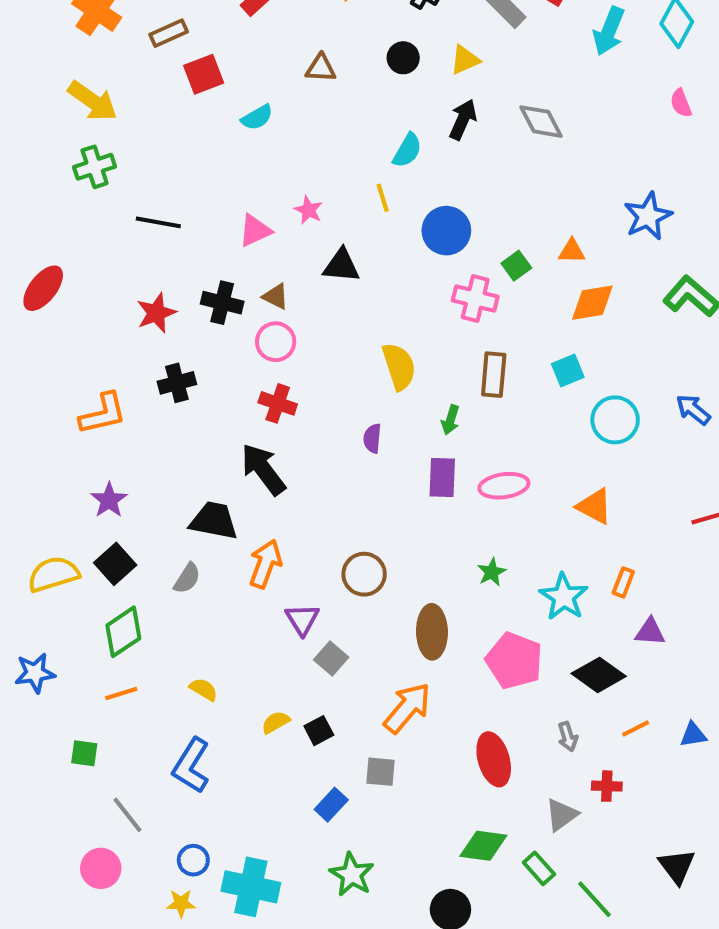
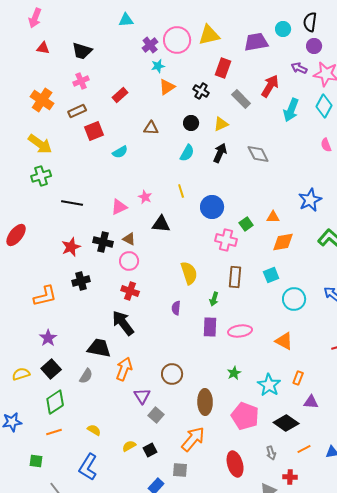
cyan semicircle: (407, 150) -> (187, 153), moved
yellow semicircle: (53, 574) -> (21, 374), size x0.7

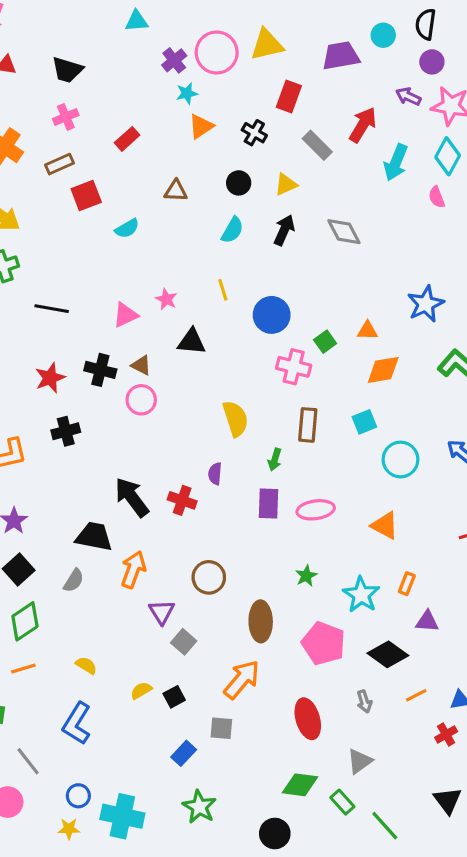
pink semicircle: (326, 145) -> (437, 197), moved
red cross: (130, 291) -> (182, 500), moved
red cross: (290, 477) -> (446, 734), moved, turned -32

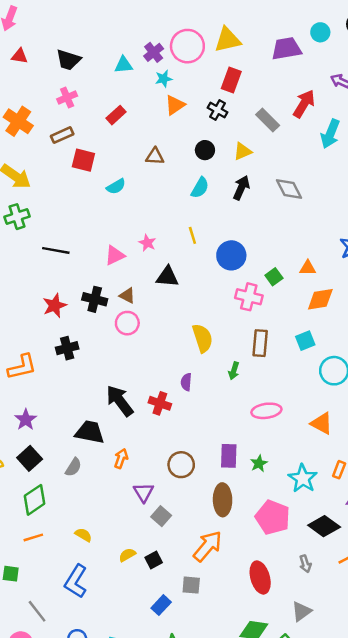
cyan triangle: (136, 21) -> (124, 65), moved
red rectangle: (289, 97) -> (231, 80), moved
red square: (86, 196) -> (83, 160), turned 35
purple rectangle: (268, 504) -> (229, 456), moved
orange arrow: (133, 570) -> (121, 458), size x0.7

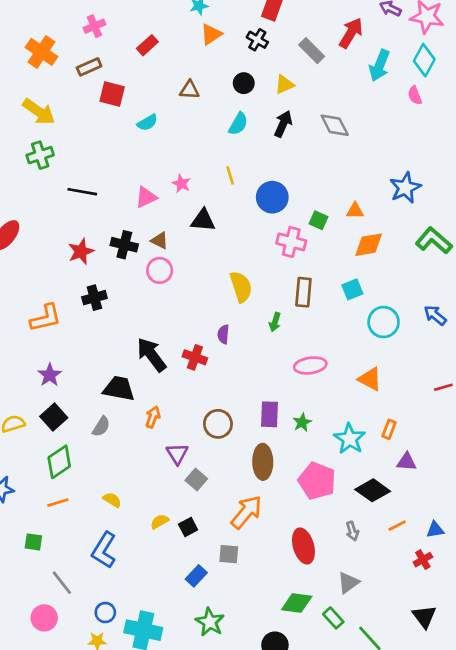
green square: (274, 277) -> (318, 220), turned -30

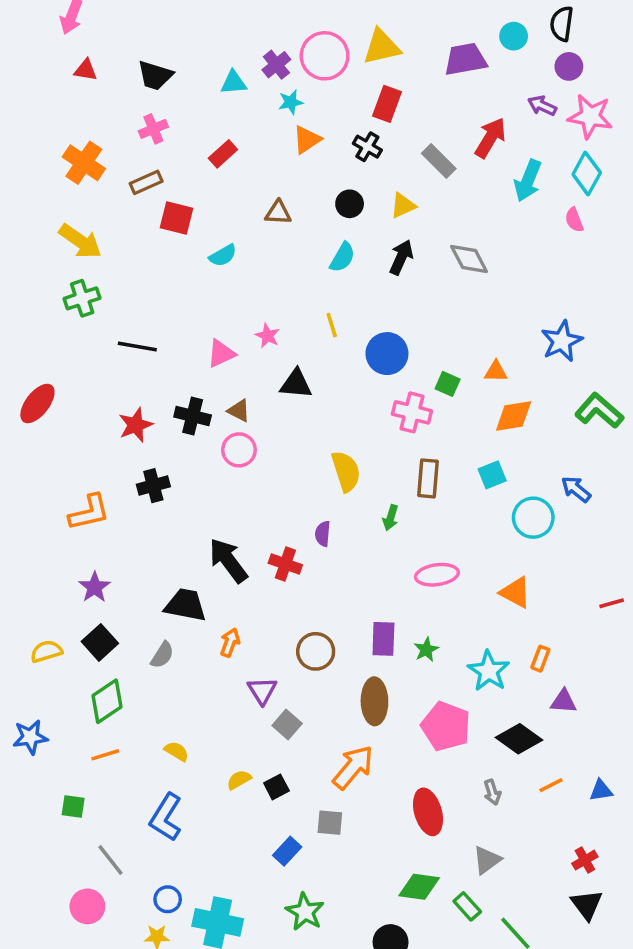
blue arrow: (435, 315) -> (576, 489), moved
red cross: (423, 560) -> (585, 860), moved

